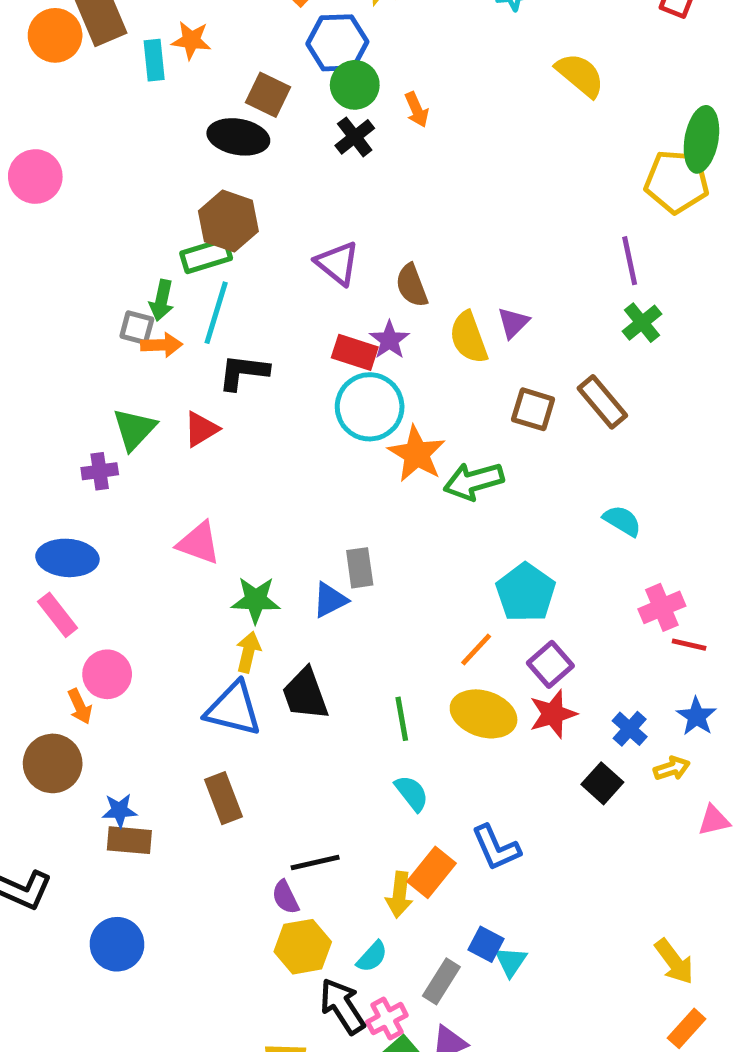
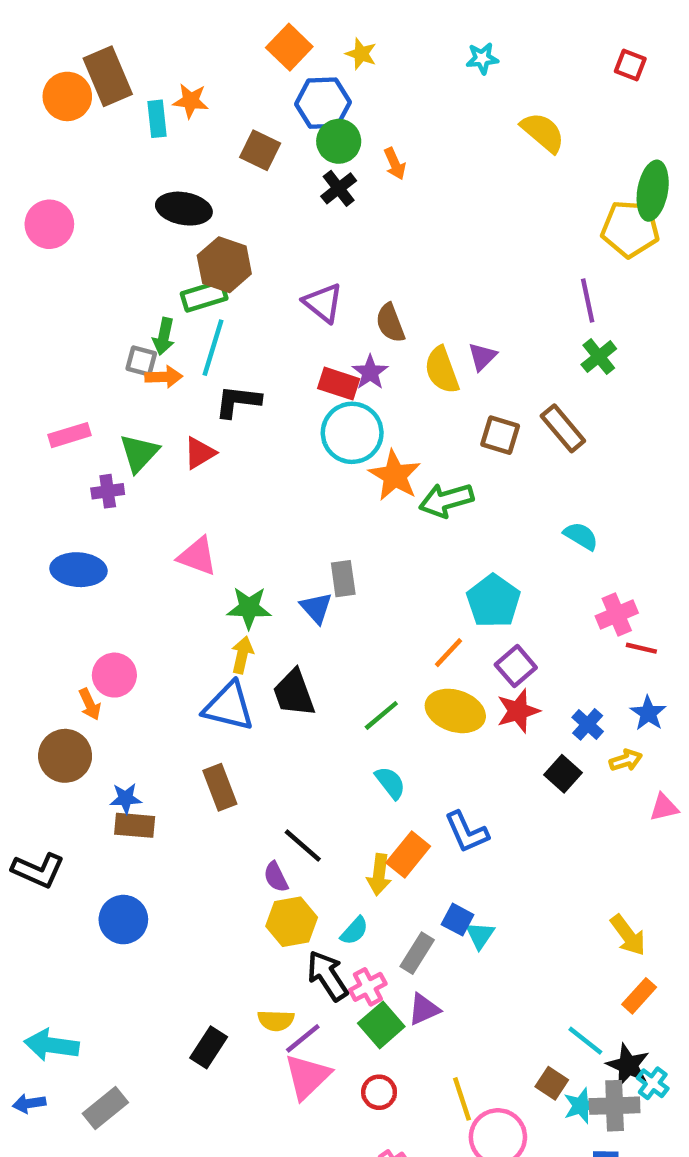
black ellipse: (238, 137) -> (184, 209), moved
blue triangle: (330, 600) -> (316, 608), turned -45
pink rectangle: (58, 615) -> (70, 435), moved, turned -69
green line: (402, 719) -> (381, 715), turned 60
black line: (315, 863) -> (303, 846), turned 54

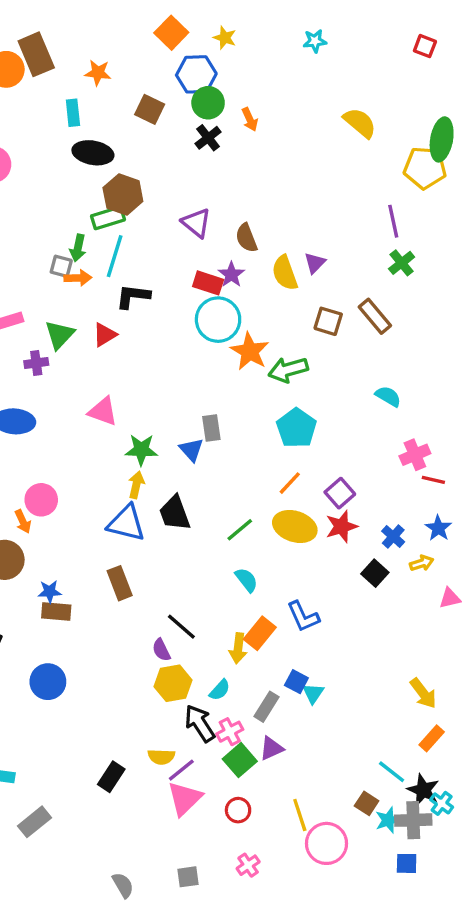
cyan rectangle: (157, 119) -> (73, 113), moved
yellow semicircle: (543, 132) -> (360, 123), moved
cyan pentagon: (493, 601) -> (296, 428), moved

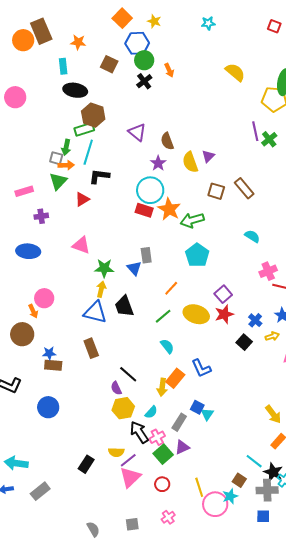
green cross: (402, 263) -> (269, 139), moved
red rectangle: (208, 283) -> (144, 210), moved
green triangle: (60, 335) -> (58, 181), moved
orange line: (290, 483) -> (171, 288), moved
cyan star: (388, 820) -> (230, 496), moved

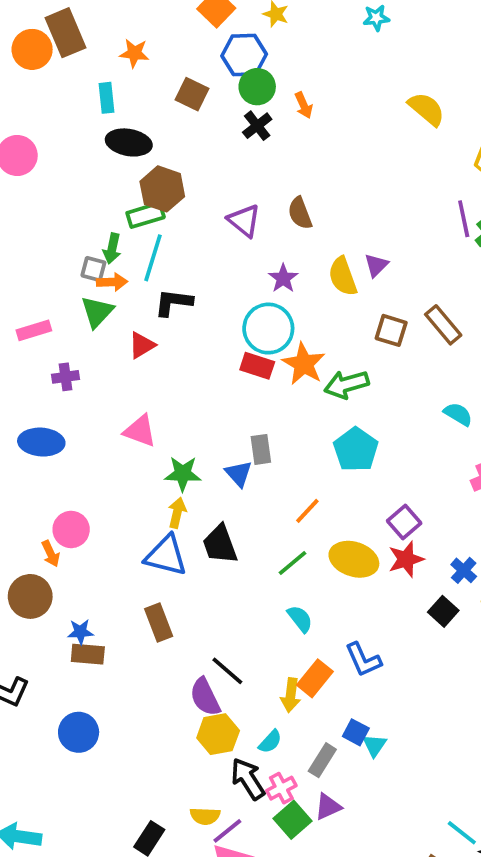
brown semicircle: (167, 141) -> (300, 213), moved
purple semicircle: (116, 388) -> (205, 697), size x1.5

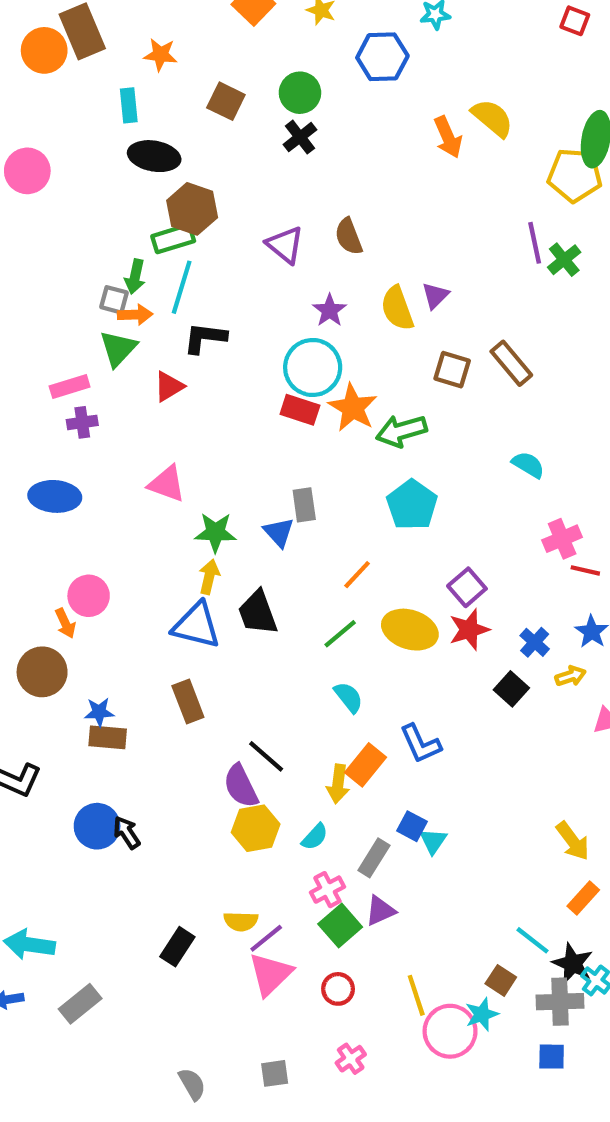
blue hexagon: (244, 55) -> (382, 57), moved
orange arrow: (304, 105) -> (448, 137), moved, size x1.4
pink rectangle: (34, 330) -> (70, 387), moved
black arrow: (248, 779) -> (127, 833), moved, size x0.7

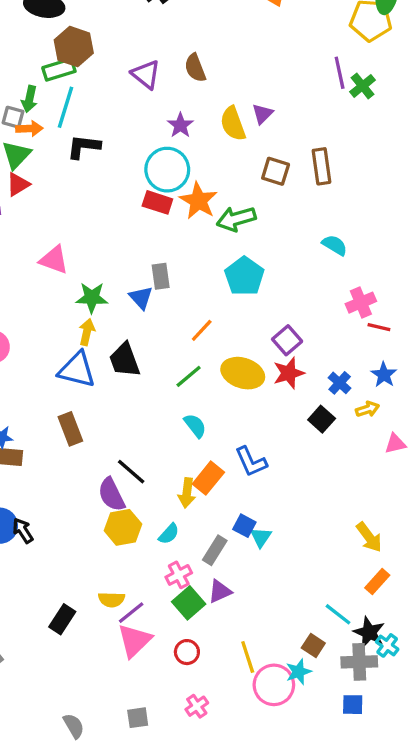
brown rectangle: (511, 363) -> (322, 166), turned 32
red triangle: (169, 387) -> (18, 184), moved

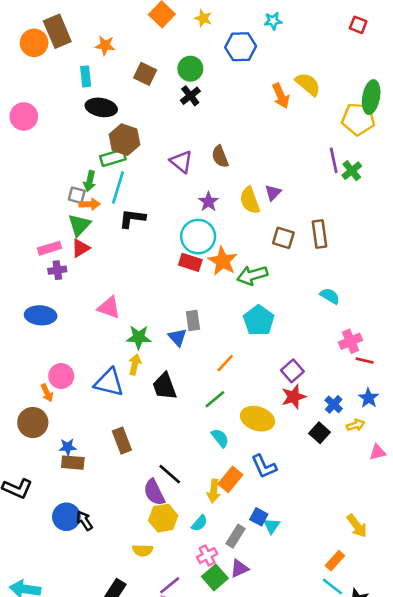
blue triangle: (77, 370) -> (109, 382), moved
yellow ellipse: (243, 373) -> (257, 419), moved
orange rectangle: (377, 581) -> (335, 561), moved
yellow semicircle: (111, 600) -> (143, 550), moved

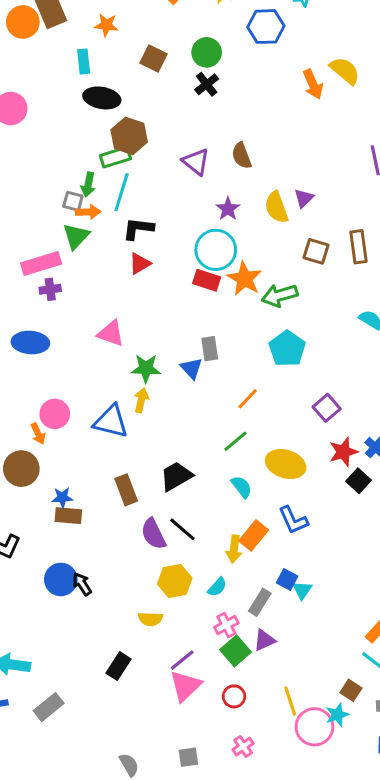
pink rectangle: (50, 248) -> (41, 264), size x1.4
red triangle: (81, 248) -> (140, 264), moved
black trapezoid: (165, 386) -> (176, 476), moved, turned 80
red star: (294, 397) -> (343, 452), moved
purple semicircle: (154, 492) -> (153, 534), moved

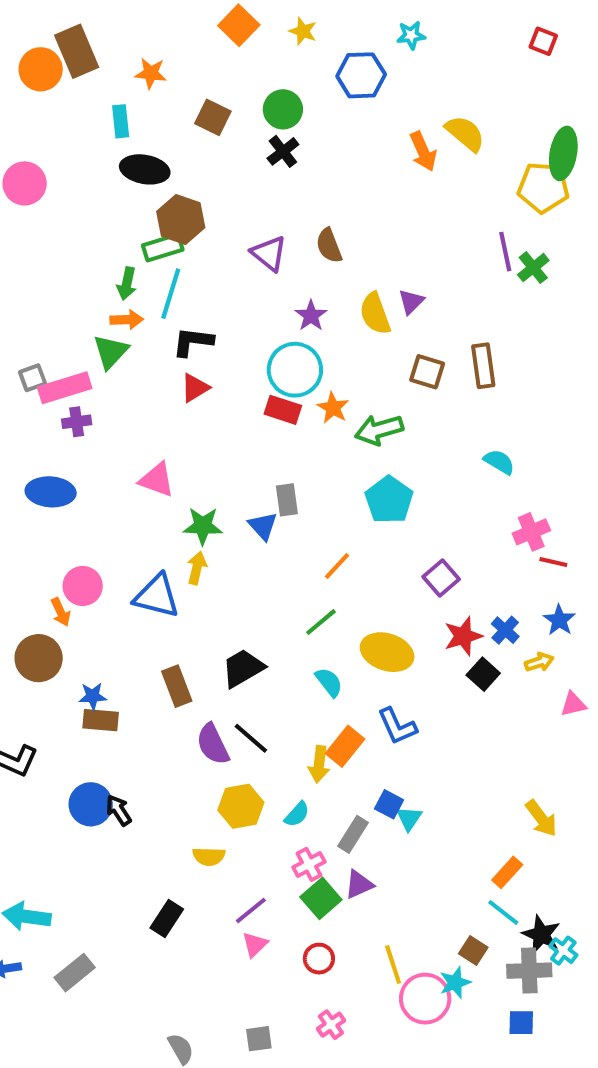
gray square: (73, 201) -> (33, 378), moved, turned -35
orange star: (245, 279) -> (333, 408), size x0.7
pink triangle: (185, 686) -> (255, 945), size x0.6

